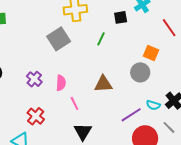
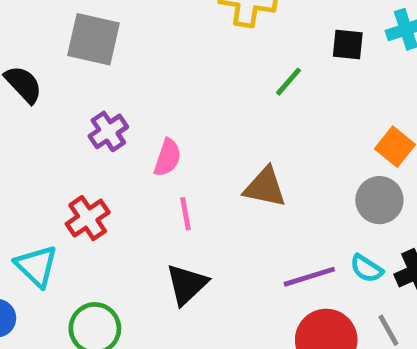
gray square: (59, 39) -> (93, 39), moved, turned 30
gray circle: (140, 72) -> (379, 200), moved

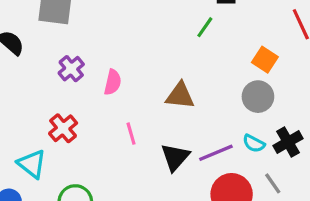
green line: (289, 82) -> (205, 27), moved
pink line: (185, 214) -> (131, 134), moved
black triangle: (187, 284) -> (175, 157), moved

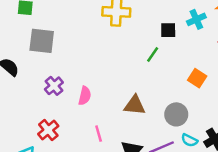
gray circle: (258, 97) -> (176, 114), moved

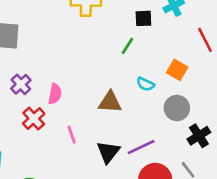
gray circle: (176, 114) -> (177, 108), moved
red cross: (48, 130) -> (34, 119), moved
cyan semicircle: (189, 140) -> (146, 84), moved

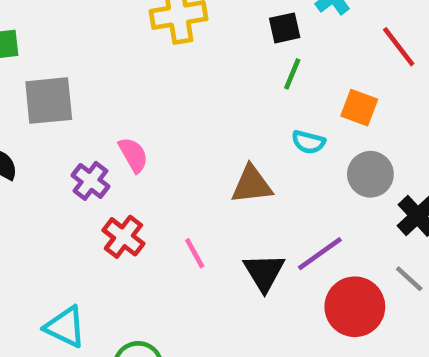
green line: (127, 46) -> (292, 74), moved
pink semicircle: (55, 94) -> (133, 155), moved, turned -30

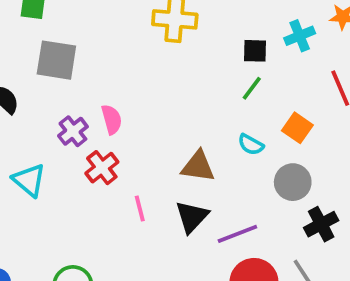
red cross: (123, 237) -> (102, 168), moved
black triangle: (264, 272) -> (192, 217), moved
cyan triangle: (65, 327) -> (29, 180), moved

